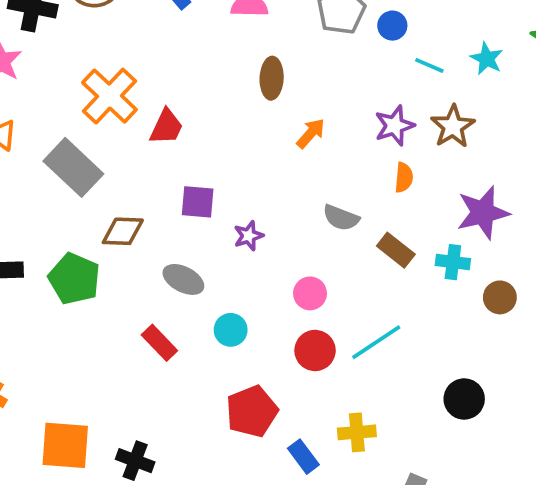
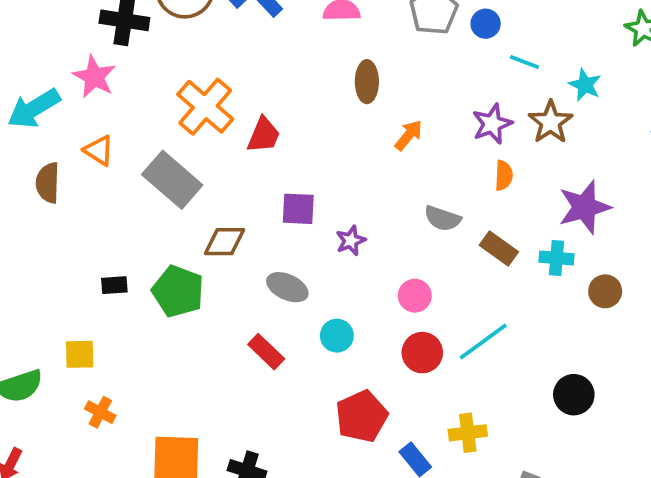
cyan star: (487, 59) -> (585, 85), moved

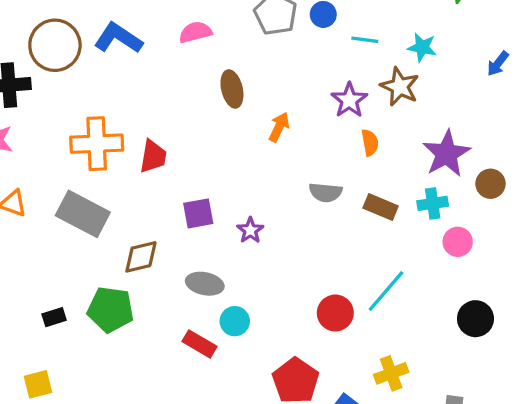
orange cross: (205, 107) -> (97, 144), turned -30
brown circle: (605, 291) -> (491, 184), moved
pink circle: (415, 296) -> (458, 242), moved
cyan circle: (337, 336) -> (235, 321), moved

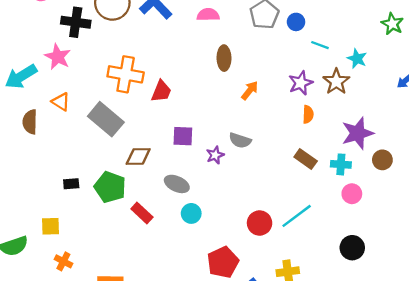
gray semicircle: (326, 192) -> (240, 140), moved
red rectangle: (199, 344) -> (142, 213), moved

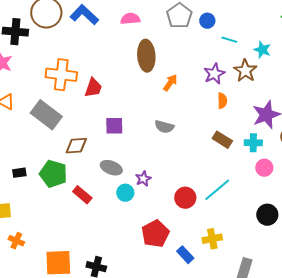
brown ellipse: (224, 58) -> (146, 56), size x1.4
purple star: (215, 155) -> (143, 179), moved

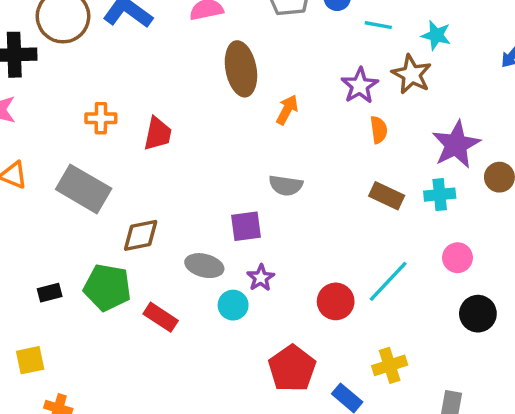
orange cross: (61, 75) -> (101, 118), size x0.6
purple square: (114, 126) -> (246, 226), moved
pink circle: (264, 168) -> (458, 258), moved

